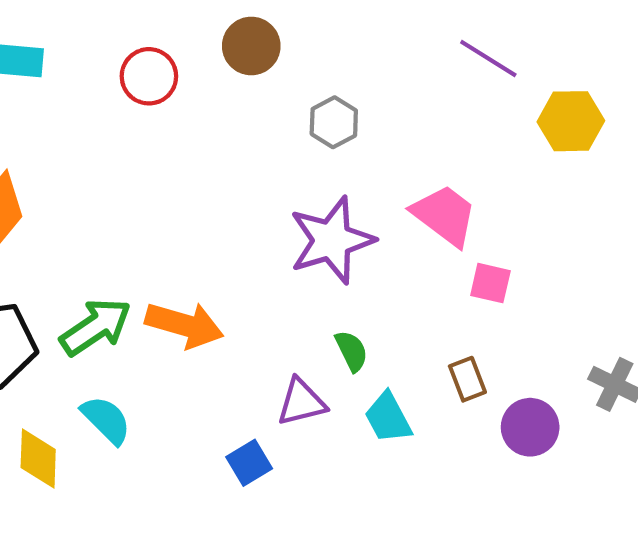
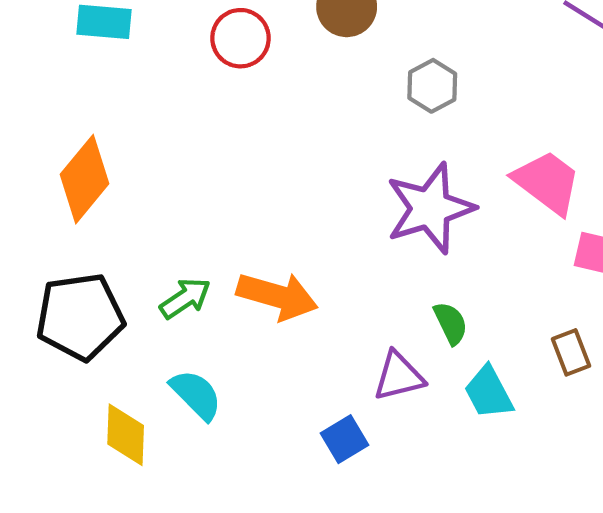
green arrow: (96, 327) -> (185, 298), size x0.7

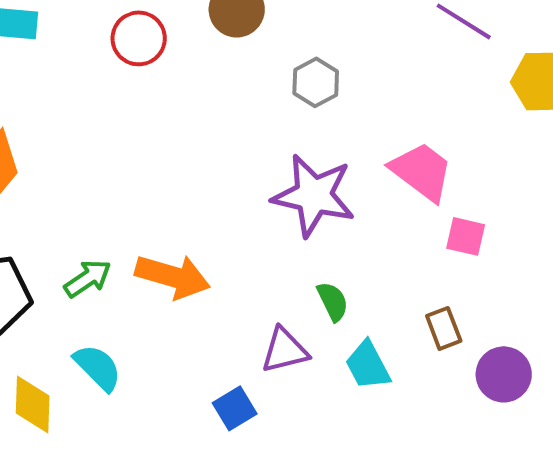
purple star: (430, 208) -> (314, 195), turned 30

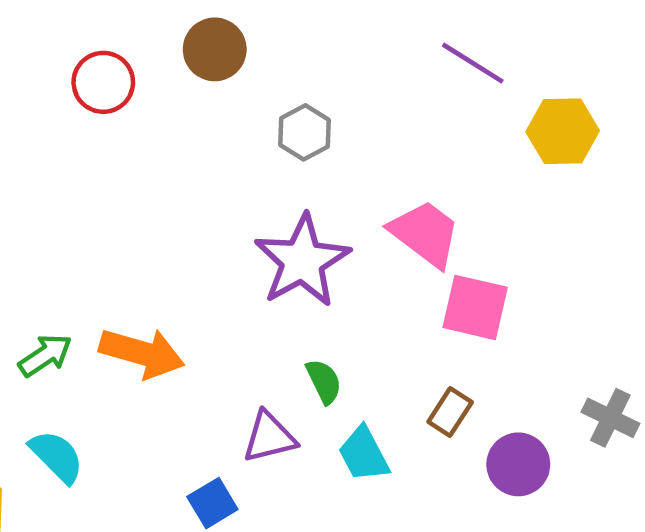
purple star: (314, 195) -> (302, 261), turned 30
pink square: (466, 236) -> (475, 307), size x1.5
brown rectangle: (444, 328) -> (450, 412), turned 54

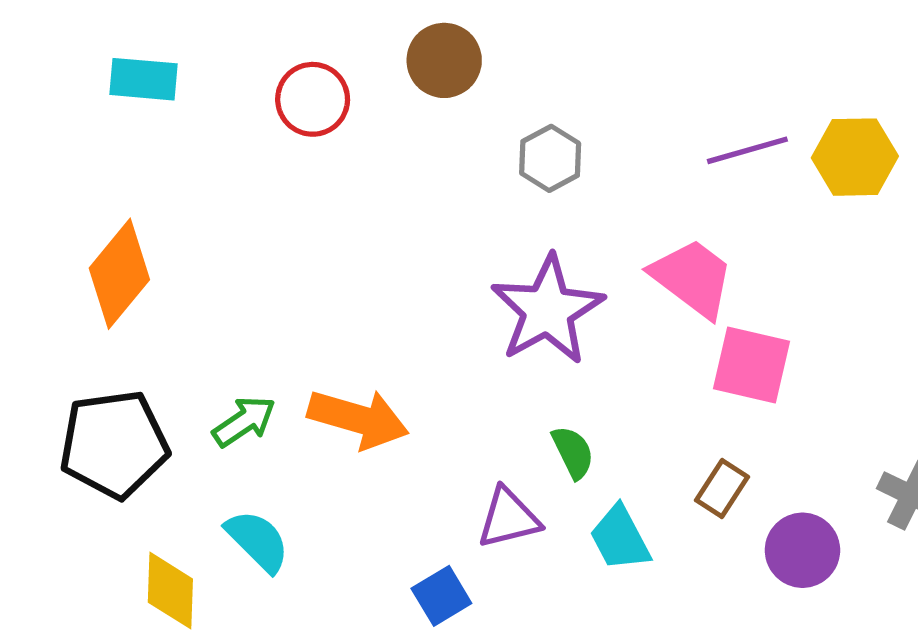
purple line: (473, 63) -> (747, 150), moved, turned -48

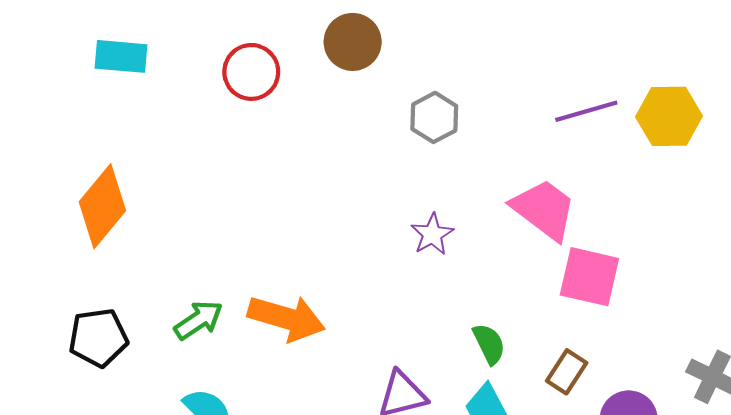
purple star: (547, 310) -> (432, 234), size x0.5
black pentagon: (114, 444) -> (98, 338), size x0.7
green semicircle: (573, 452) -> (489, 344), moved

